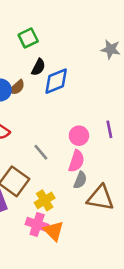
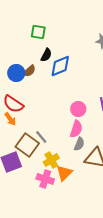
green square: (28, 38) -> (38, 32), turned 35
gray line: (41, 152) -> (41, 137), moved
orange triangle: (54, 231) -> (64, 173), moved, turned 30

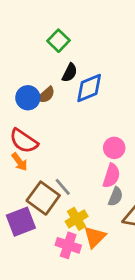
green square: (38, 32) -> (58, 41), turned 35

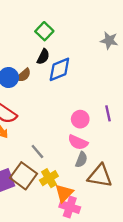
green square: (58, 41) -> (44, 31), moved
pink semicircle: (111, 176) -> (78, 142), turned 96
brown square: (43, 198) -> (24, 176), moved
pink cross: (68, 245) -> (70, 207), moved

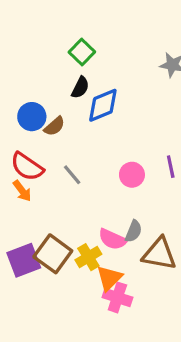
brown semicircle: (24, 75) -> (54, 126), moved
pink semicircle: (78, 142) -> (113, 239), moved
gray line: (37, 152) -> (72, 175), moved

